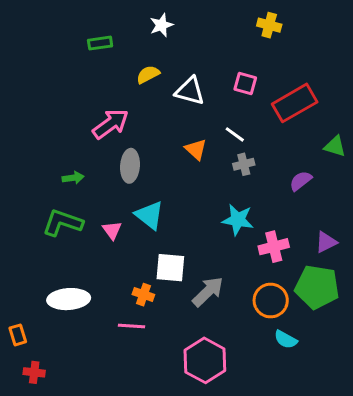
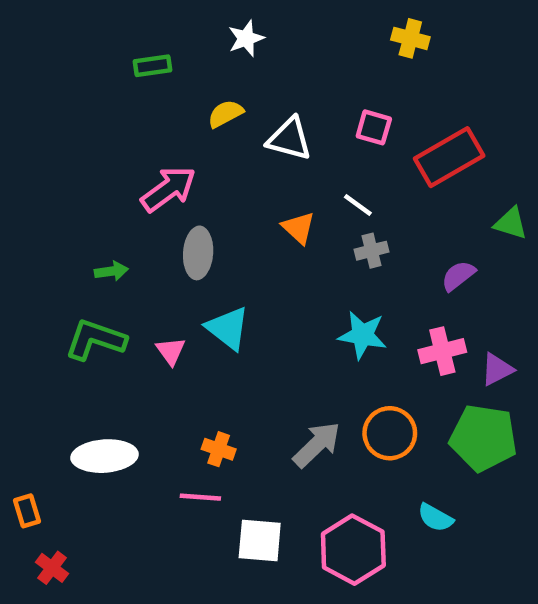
pink cross: (274, 247) -> (442, 351), moved
white square: (170, 268) -> (260, 540), moved
orange circle: (271, 301) -> (390, 433), moved
pink hexagon: (205, 360) -> (353, 550), moved
red cross: (34, 372) -> (52, 568), turned 30

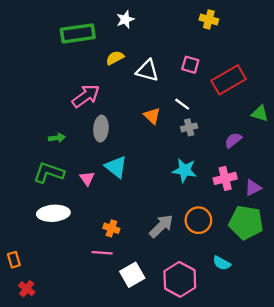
green rectangle: (152, 66) -> (78, 33), size x1.8
white ellipse: (105, 456) -> (53, 213), moved
white square: (260, 540) -> (132, 275), turned -35

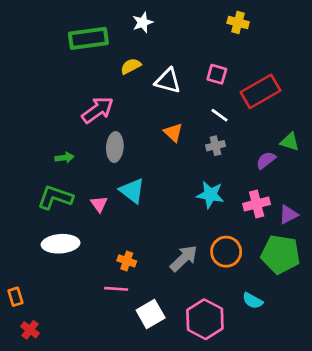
white line: (182, 104) -> (219, 115), moved
green triangle: (260, 113) -> (290, 142), moved

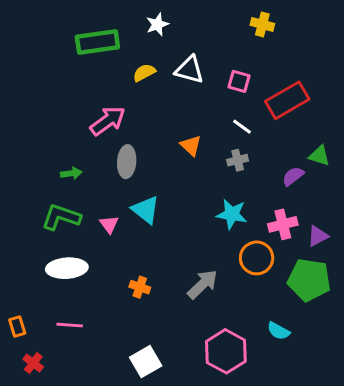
white triangle: (168, 81) -> (189, 70), moved
orange circle: (226, 252) -> (257, 258), moved
pink line: (116, 289) -> (70, 325), moved
white square: (151, 314) -> (146, 362), moved

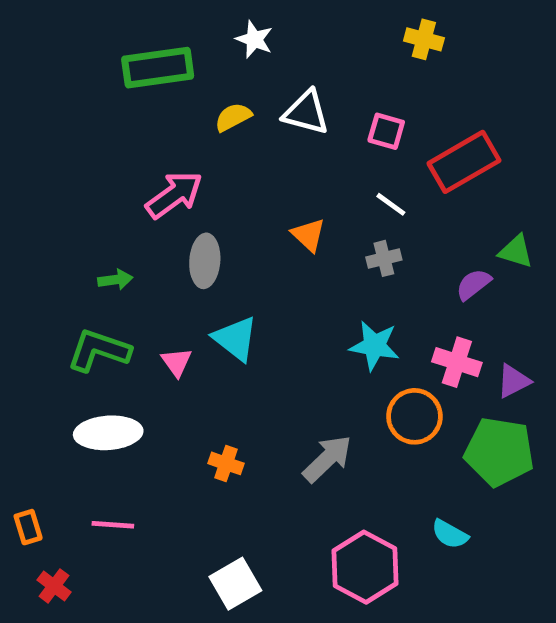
white star: (157, 24) -> (254, 39), turned -30
pink cross: (283, 224) -> (457, 362), turned 32

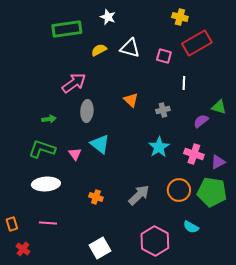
red rectangle: (464, 162) -> (197, 43), moved
white line: (391, 204) -> (184, 83), moved, turned 56
cyan star: (374, 346) -> (159, 147), turned 30
orange circle: (414, 416) -> (179, 190), moved

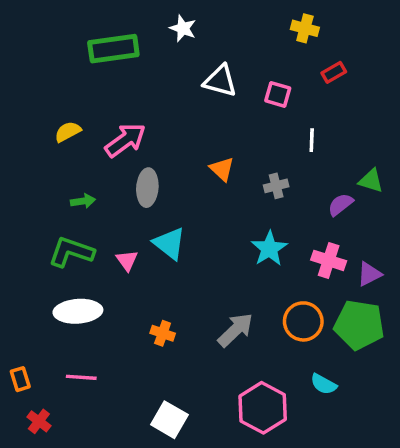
red rectangle: (197, 43) -> (334, 72), size x0.5
yellow semicircle: (99, 50) -> (68, 132), moved
white square: (100, 248) -> (169, 420), turned -30

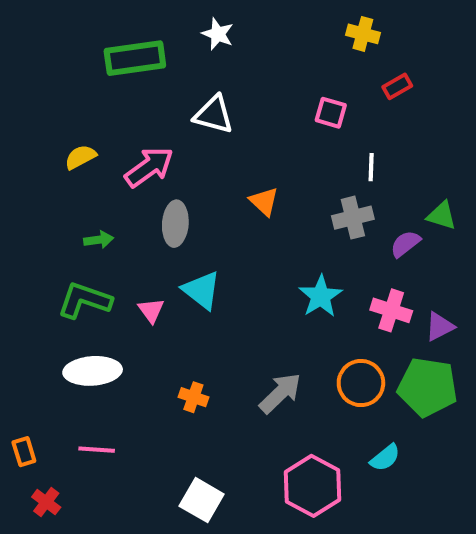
white triangle: (220, 81) -> (214, 115), moved
gray cross: (276, 186) -> (353, 218), moved, size x1.4
cyan semicircle: (324, 384) -> (385, 458), turned -68

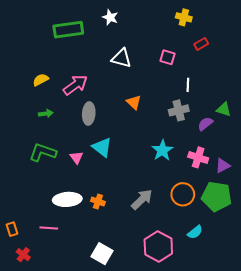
white triangle: (214, 115) -> (121, 58), moved
green arrow: (99, 240) -> (46, 114), moved
white ellipse: (93, 371) -> (67, 199), moved

